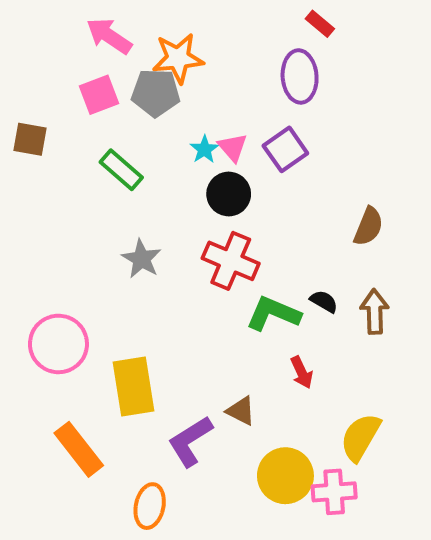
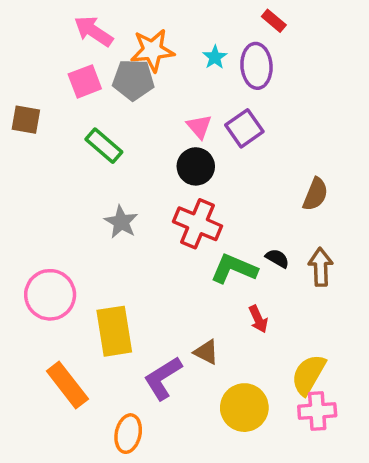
cyan star: (204, 149) -> (215, 57), moved
pink cross: (334, 492) -> (317, 411), moved

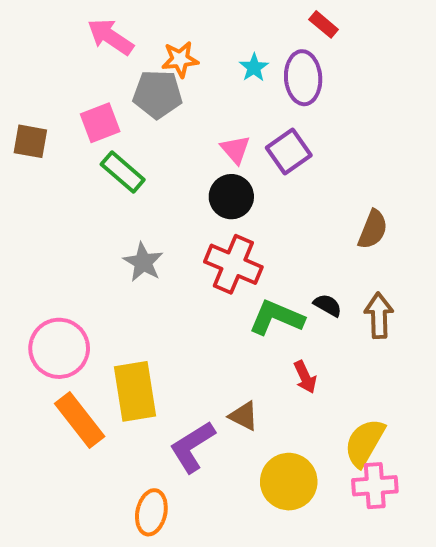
orange star: (152, 50) -> (180, 59), size x0.7
pink square: (85, 81) -> (100, 123), moved
orange rectangle: (67, 385) -> (80, 420), moved

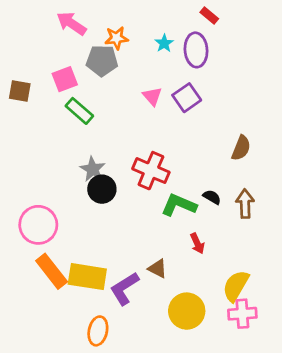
black circle: (231, 197) -> (102, 189), moved
yellow rectangle: (135, 391) -> (87, 277), moved, turned -72

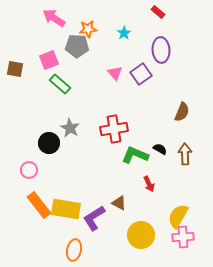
purple ellipse: (196, 50) -> (161, 50), moved
red cross: (151, 171) -> (114, 129), turned -32
black circle: (102, 189) -> (49, 143), moved
pink circle: (38, 225) -> (29, 170), size x0.6

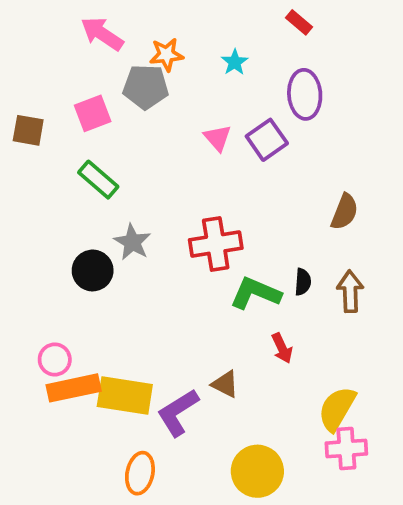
green rectangle: (60, 84) -> (98, 180), moved
black semicircle: (160, 149) -> (303, 282), turned 64
pink circle: (29, 170) -> (55, 359), moved
orange rectangle: (39, 205) -> (74, 388), turned -64
yellow circle: (141, 235) -> (257, 471), moved

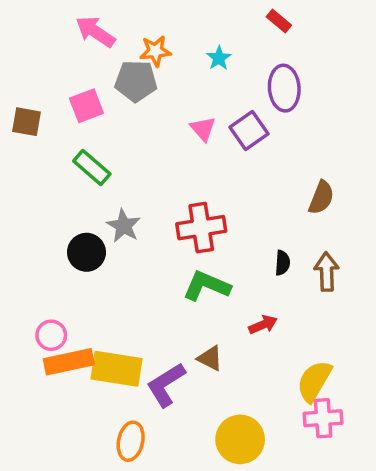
green L-shape: (255, 293) -> (207, 286), moved
red arrow: (282, 348) -> (263, 325), turned -88

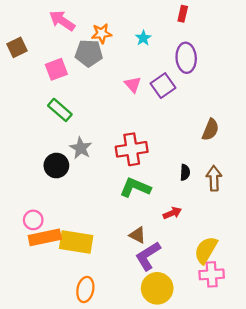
red rectangle: (279, 21) -> (183, 14), turned 63
brown square: (26, 122) -> (17, 47), moved, turned -36
purple L-shape: (166, 385) -> (148, 256), moved

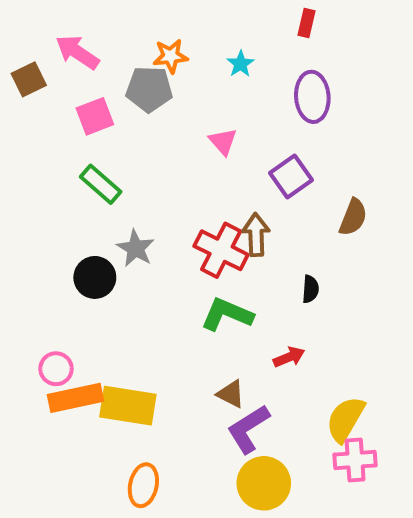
pink arrow: (62, 21) -> (77, 52), moved
purple square: (163, 86) -> (291, 176), moved
red cross: (132, 149) -> (221, 250), turned 36
brown arrow: (214, 178) -> (256, 235), moved

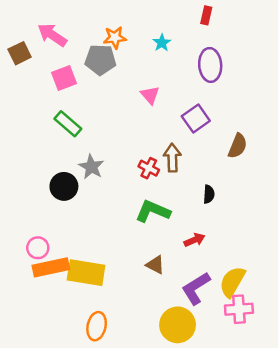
red cross: (221, 250) -> (149, 168), size x0.6
purple L-shape: (248, 429) -> (196, 288), moved

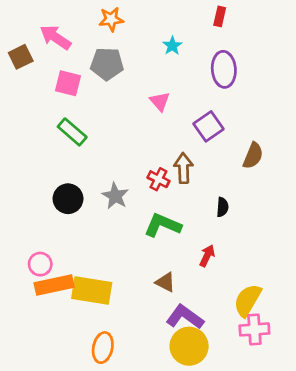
orange star: (115, 38) -> (111, 19), moved
pink square: (64, 78) -> (68, 83), turned 35
gray star: (91, 167) -> (115, 196), moved
red arrow: (195, 240) -> (207, 256), turned -42
purple L-shape: (196, 288) -> (185, 317), moved, turned 68

